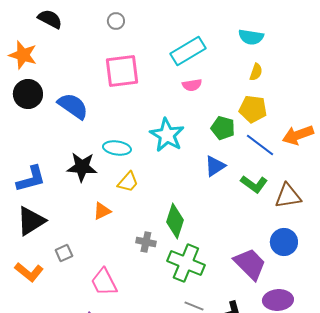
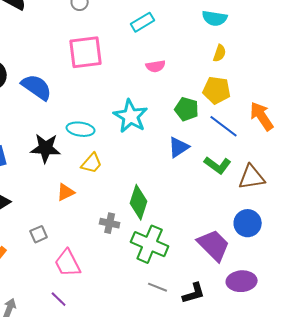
cyan rectangle: (188, 51) -> (143, 22), moved, size x0.7
orange arrow: (298, 135) -> (262, 116), turned 76
gray square: (64, 253) -> (39, 234), moved

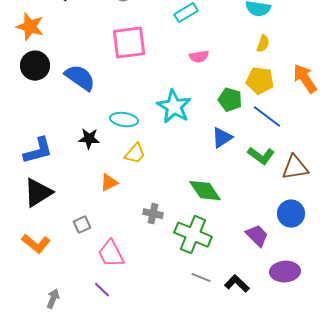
orange arrow: (262, 116) -> (305, 79), moved
black star: (46, 148) -> (89, 139), size x0.7
green diamond: (139, 202) -> (205, 191), moved, turned -52
purple trapezoid: (214, 245) -> (257, 236), size x0.7
black L-shape: (194, 293) -> (237, 284), turned -120

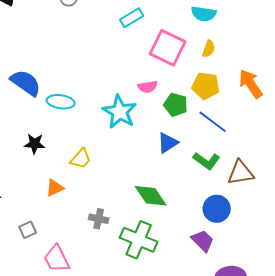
pink square: (129, 43) -> (168, 48), moved, turned 33
pink semicircle: (199, 57) -> (148, 87), moved
cyan ellipse: (124, 120) -> (61, 102), moved
blue circle: (291, 214) -> (217, 209), moved

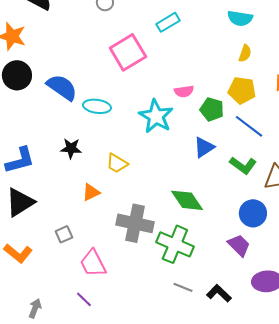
pink square: (168, 48) -> (128, 52), moved, turned 33
yellow trapezoid: (81, 159) -> (117, 163), turned 80
gray cross: (99, 219) -> (135, 223), size x1.8

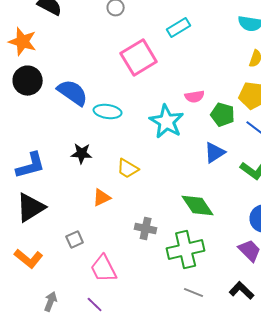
gray cross: (135, 223) -> (146, 229), size x0.6
green cross: (175, 244) -> (186, 250), turned -36
black L-shape: (219, 293) -> (242, 291), moved
gray arrow: (35, 308) -> (51, 302), moved

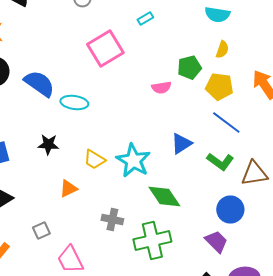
cyan rectangle: (179, 28) -> (145, 19), size x0.7
green pentagon: (223, 115) -> (189, 68), moved, turned -30
cyan star: (167, 122) -> (133, 161), moved

